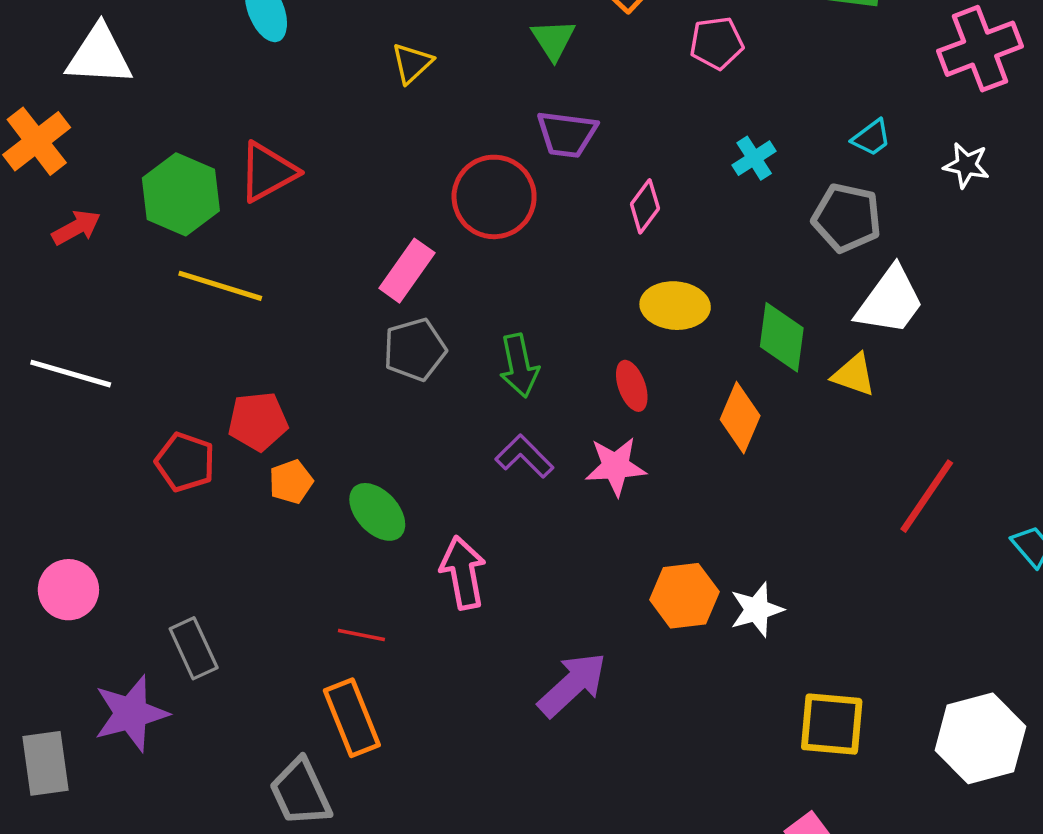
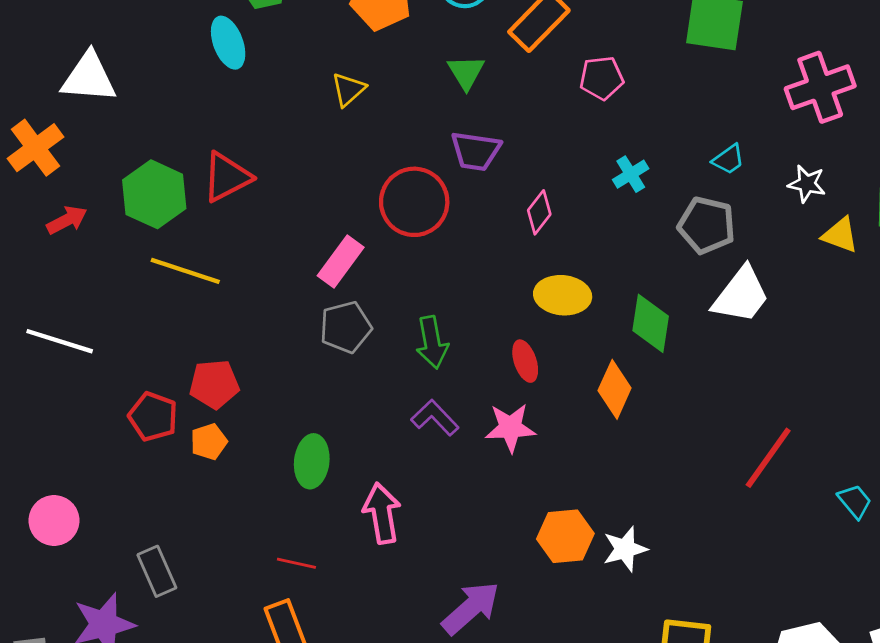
yellow triangle: (854, 375) -> (840, 235), moved
orange pentagon: (291, 482) -> (209, 442), moved
green ellipse: (377, 512) -> (312, 461), turned 48

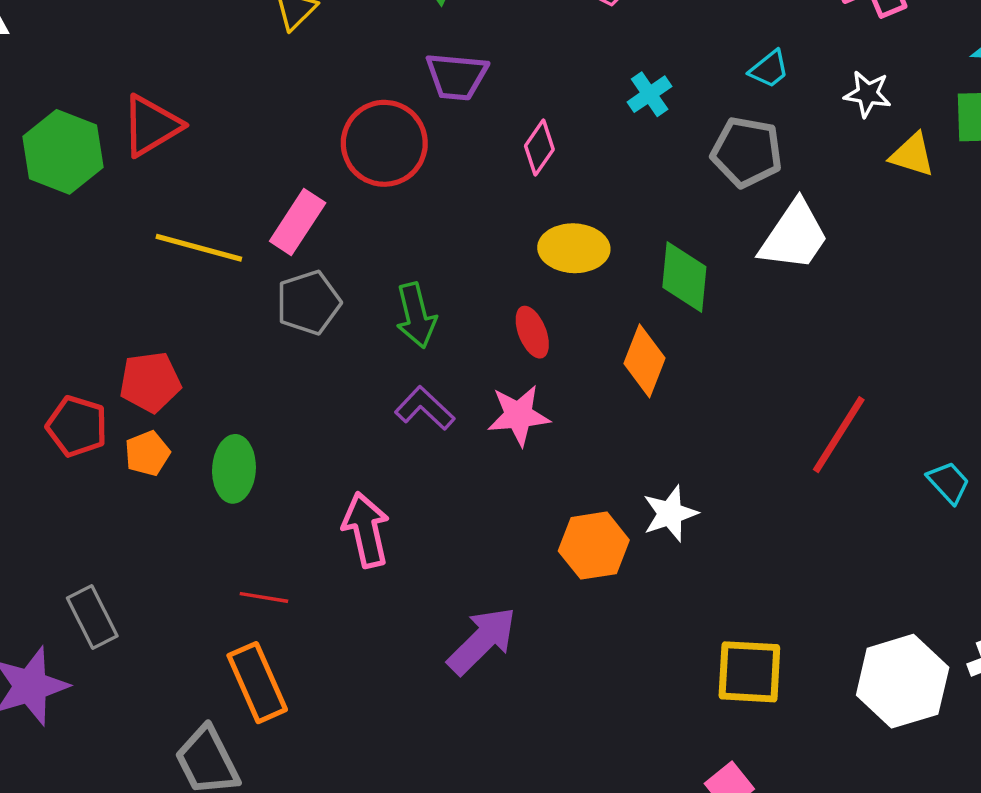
yellow line: (185, 271) -> (199, 248), moved
green ellipse: (312, 461) -> (234, 469), moved
white star: (625, 549) -> (670, 514), moved

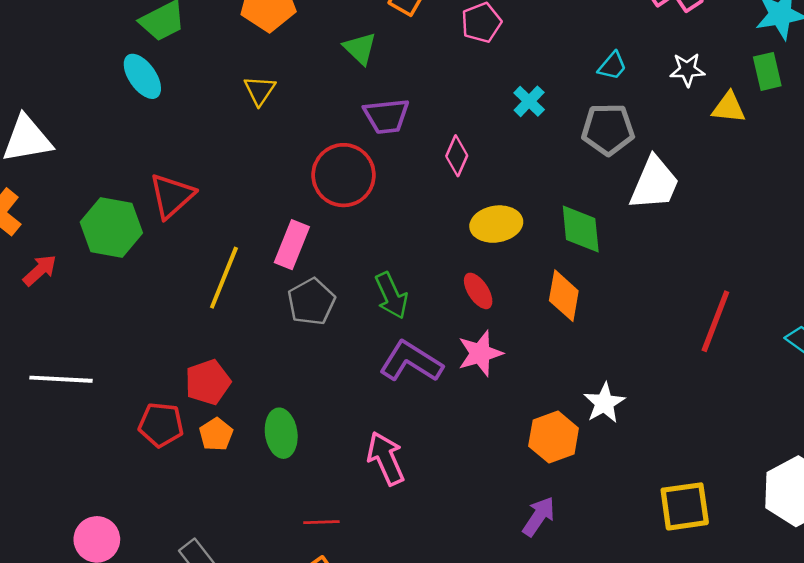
yellow line: (199, 248) -> (224, 278), turned -72
purple L-shape: (425, 408) -> (411, 362), size x1.4
purple arrow: (482, 641) -> (539, 516), moved, size x0.7

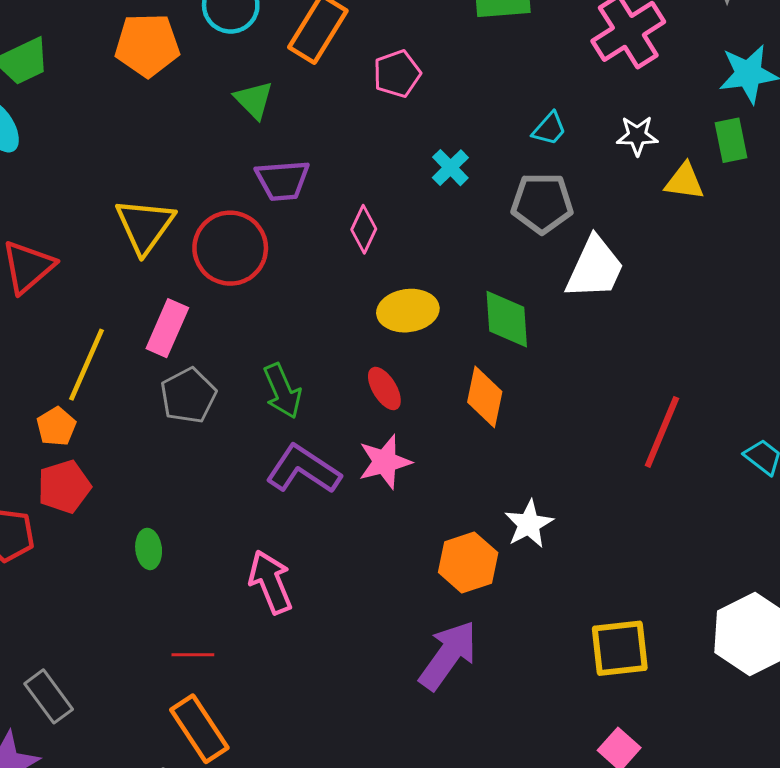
yellow triangle: (260, 90) -> (145, 226), moved, size x1.6
green ellipse: (281, 433) -> (149, 549), size x0.7
orange pentagon: (216, 434) -> (56, 427), moved
purple arrow: (539, 516) -> (448, 655), size x1.5

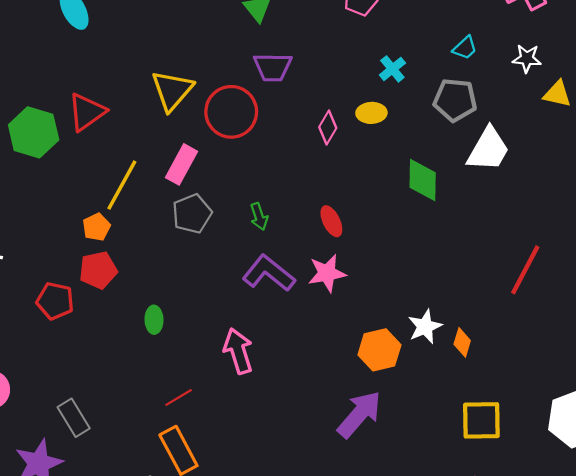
pink diamond: (364, 229) -> (328, 128), moved
yellow ellipse: (408, 311) -> (371, 113), moved, size x0.7
green arrow: (282, 391) -> (259, 216), size x0.7
orange diamond: (485, 397) -> (462, 342), moved, size x0.7
red line: (193, 655) -> (179, 397), turned -36

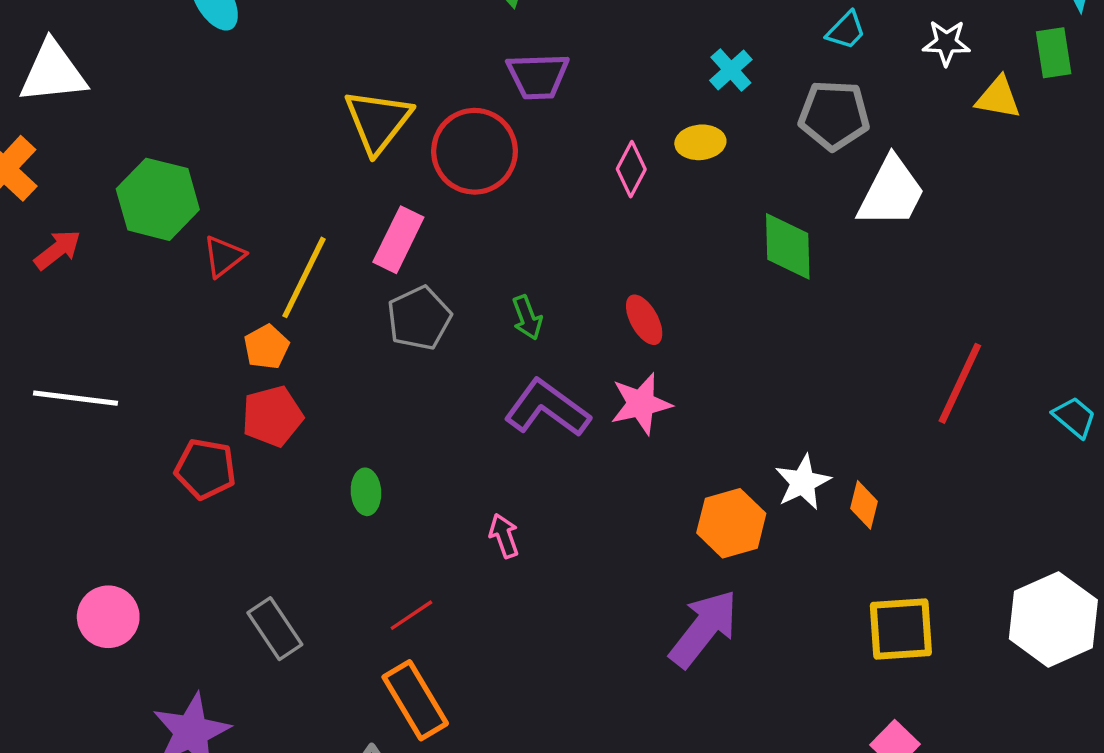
red triangle: (87, 112) -> (224, 256), moved, size x0.7
pink arrow: (238, 351) -> (504, 536), size x0.6
gray rectangle: (74, 418) -> (275, 629), moved

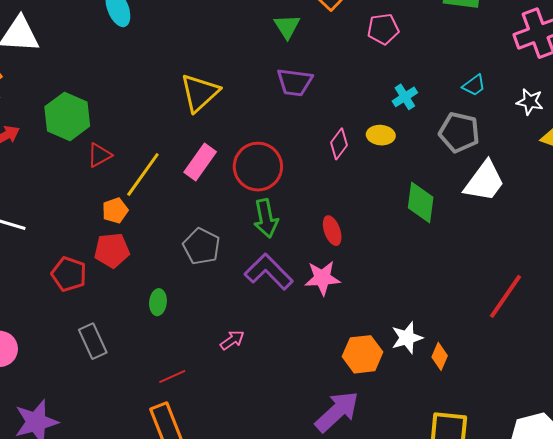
red circle: (475, 151) -> (258, 167), moved
gray pentagon: (419, 318) -> (201, 246), moved, turned -30
green arrow: (527, 318) -> (266, 218), size x1.5
pink arrow: (504, 536) -> (232, 340), turned 65
gray rectangle: (275, 629) -> (93, 341), moved

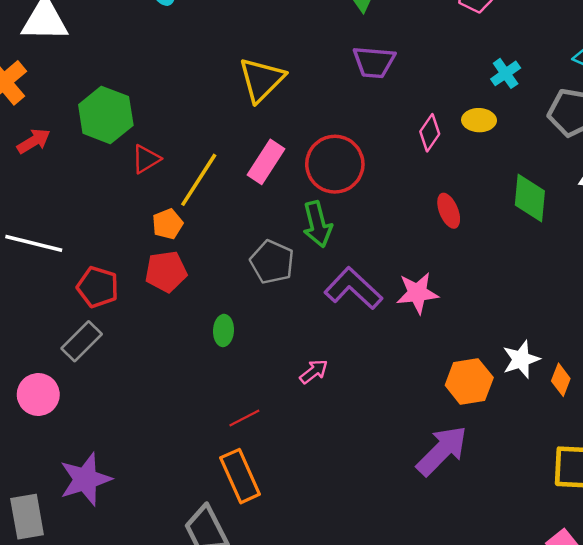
green arrow: (266, 218) -> (317, 224), moved
red ellipse: (332, 231) -> (449, 211), moved
red pentagon: (69, 274) -> (98, 287), moved
gray rectangle: (93, 341) -> (82, 341), moved, turned 72

